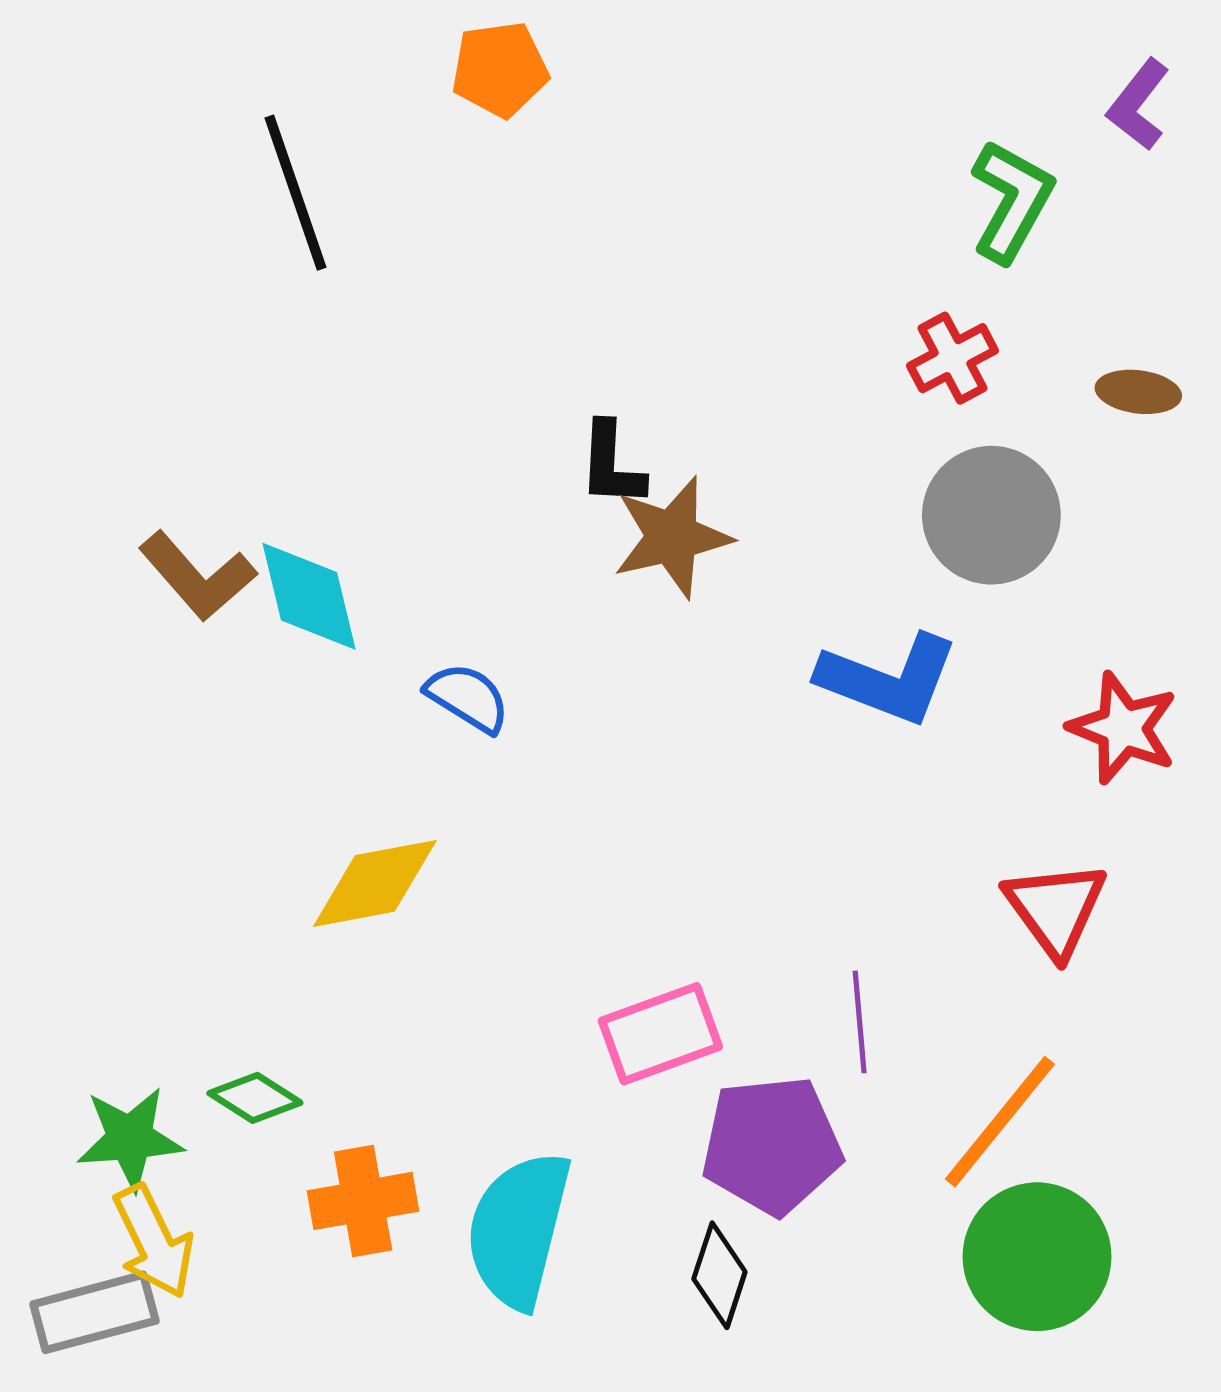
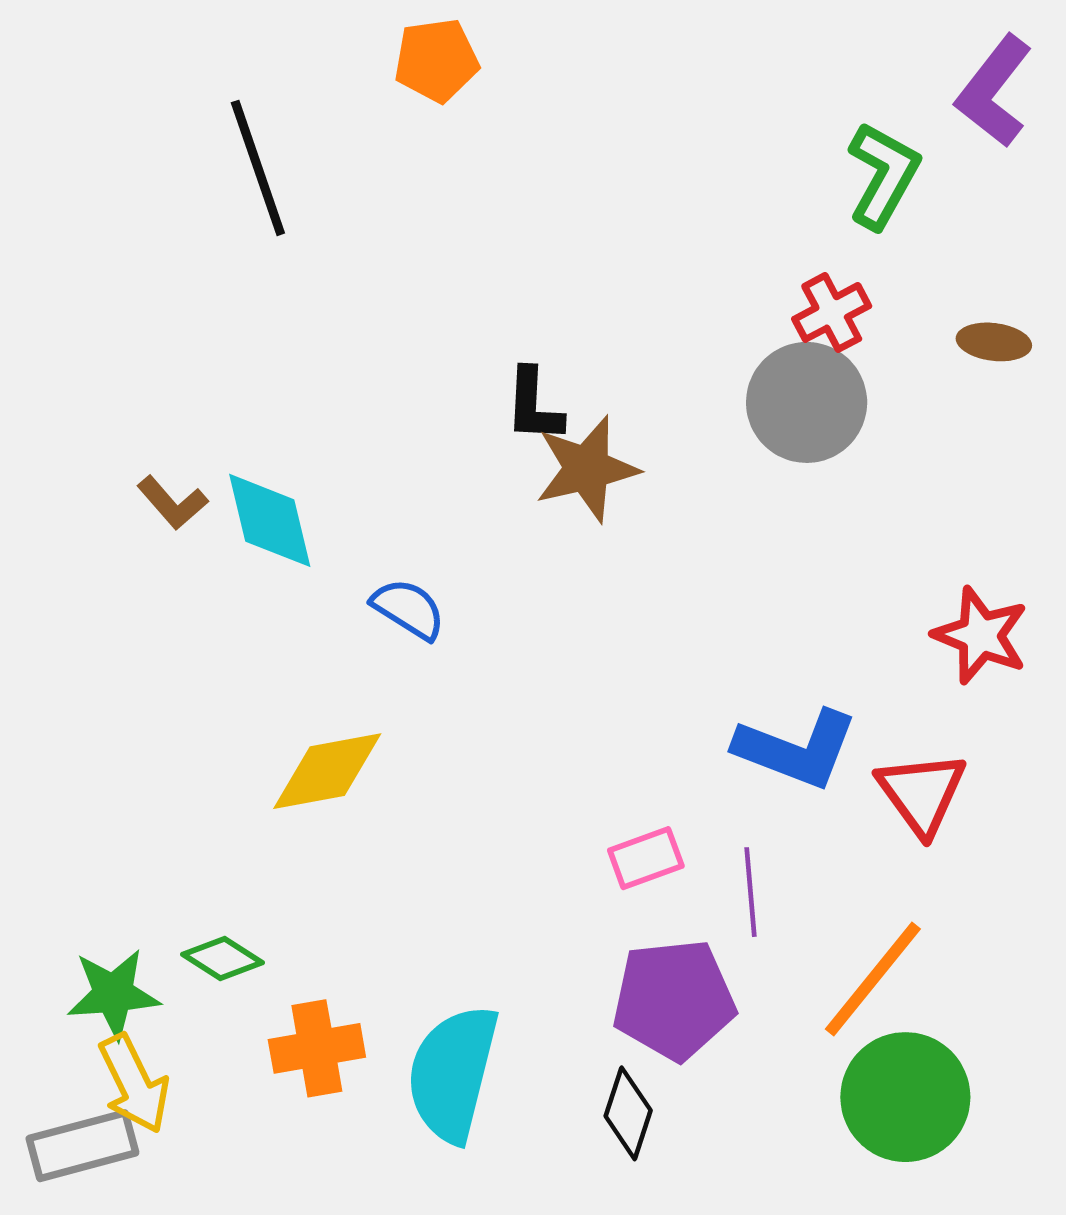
purple L-shape: (1138, 105) -> (994, 91), size x1.4
gray circle: (991, 515) -> (807, 402), moved
brown L-shape: (198, 576) -> (172, 503), size x0.7
blue L-shape: (888, 679) -> (796, 749), moved
pink rectangle: (660, 1034) -> (646, 858), moved, size x0.7

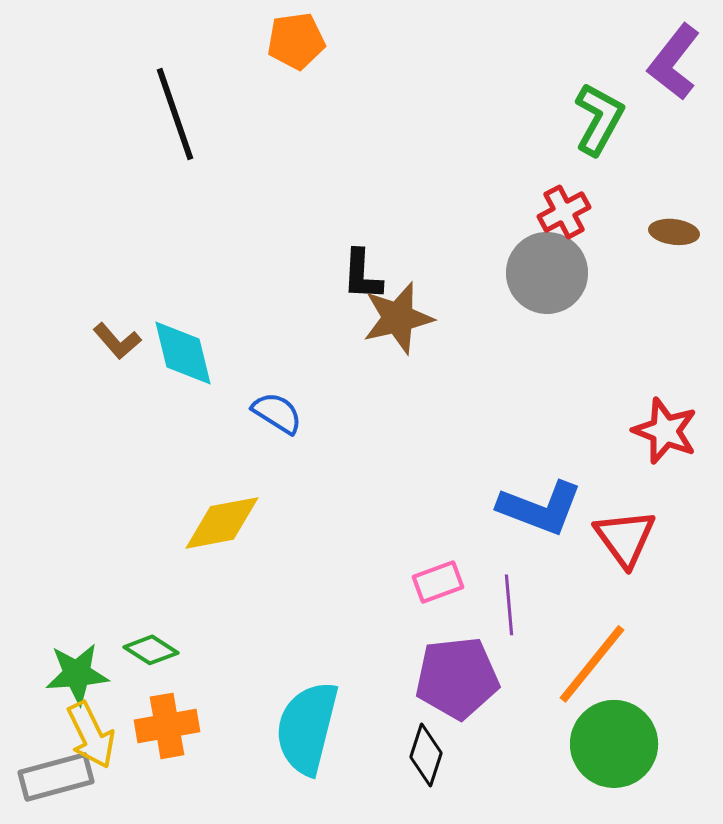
orange cross: (317, 1048) -> (167, 726), moved

